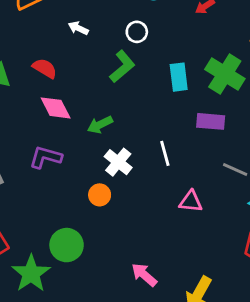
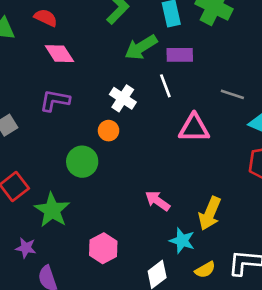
purple rectangle: (211, 121) -> (180, 55), moved
green arrow: (100, 125) -> (141, 47), moved, size x1.4
pink triangle: (191, 201) -> (194, 128), size x1.4
green circle: (67, 245) -> (82, 162), moved

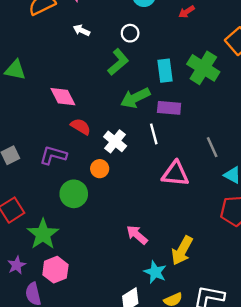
red semicircle: (46, 18) -> (81, 127), moved
gray line: (232, 94) -> (212, 147), turned 42
purple L-shape: (55, 100) -> (53, 155), moved
purple star: (26, 248) -> (17, 265), turned 30
pink hexagon: (103, 248) -> (55, 270), moved

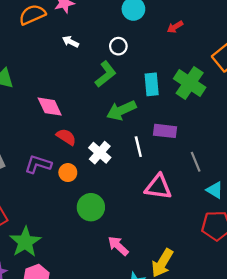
purple rectangle: (169, 108) -> (165, 131), moved
orange circle: (100, 169) -> (68, 173), moved
green circle: (74, 194) -> (91, 207), moved

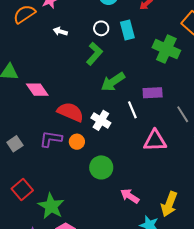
cyan rectangle: (152, 84) -> (127, 30), moved
pink diamond: (50, 107) -> (37, 90), moved
red semicircle: (66, 137) -> (70, 112), size x1.5

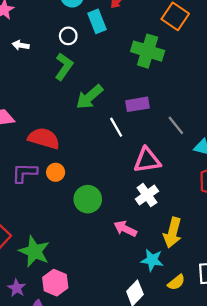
cyan rectangle: (127, 30) -> (97, 21), moved
white cross: (101, 120) -> (147, 195), moved, turned 30

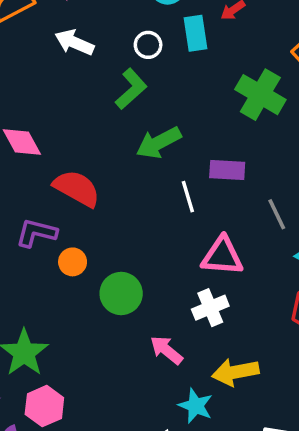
white arrow: (21, 45) -> (74, 42), size x1.5
orange circle: (56, 172) -> (73, 262), moved
yellow arrow: (173, 233) -> (235, 372), turned 52

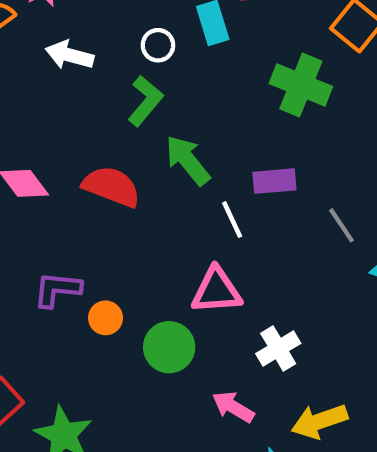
green arrow: (159, 143) -> (188, 160), turned 87
red semicircle: (77, 188) -> (111, 187), moved
pink triangle: (222, 256) -> (216, 291), moved

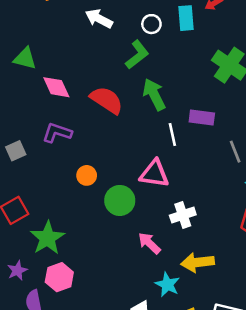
purple L-shape: (57, 289) -> (57, 133), moved

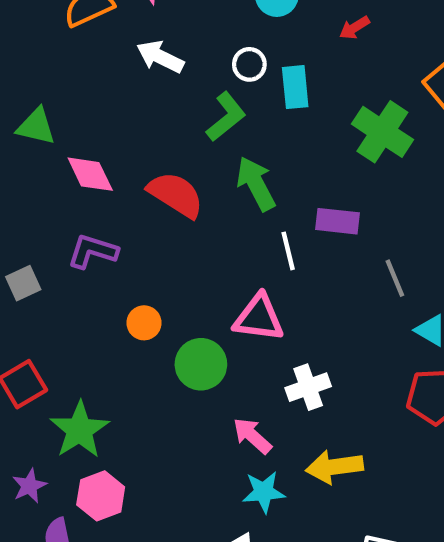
cyan rectangle: (186, 18) -> (295, 87), moved
cyan star: (167, 284) -> (264, 492), moved, turned -30

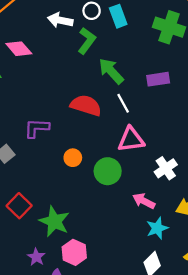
white arrow: (160, 57) -> (60, 20), moved
pink diamond: (90, 174) -> (19, 49), moved
red semicircle: (176, 195) -> (86, 105), moved
white line: (288, 251) -> (123, 103), moved

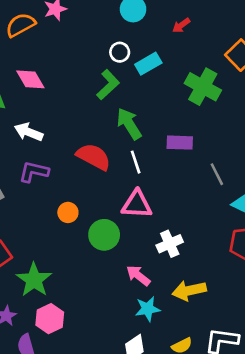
cyan rectangle: (118, 16) -> (148, 64), turned 70
white arrow: (60, 20) -> (29, 132), moved

